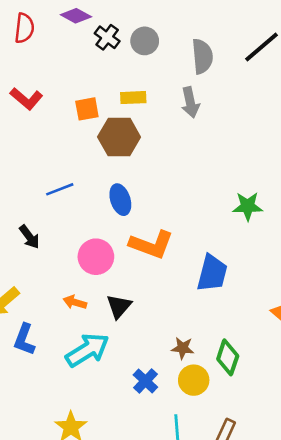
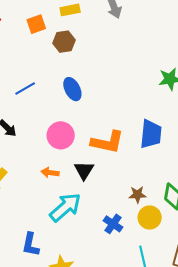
brown hexagon: (119, 137) -> (64, 42), size x0.7
orange L-shape: (151, 245) -> (107, 142), moved
blue L-shape: (24, 339) -> (31, 245), moved

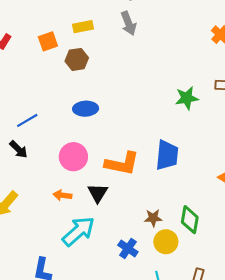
blue line: (25, 88) -> (27, 120), moved
blue ellipse: (72, 89) -> (86, 109), turned -65

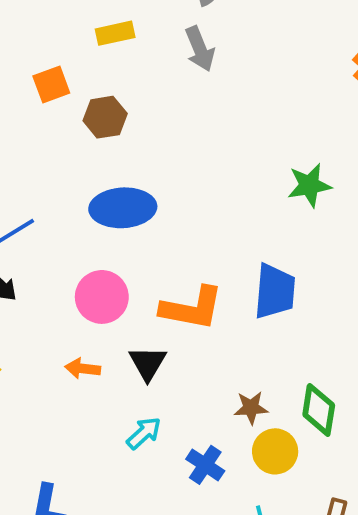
yellow rectangle: (83, 27) -> (115, 33), moved
blue ellipse: (86, 109) -> (123, 208), size x1.4
cyan arrow: (78, 231) -> (144, 433), moved, size x0.6

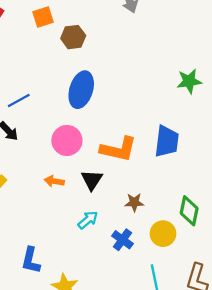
blue ellipse: (123, 208) -> (81, 90), turned -72
brown star: (251, 408) -> (134, 202), moved

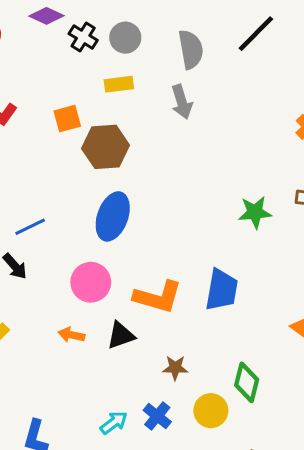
brown hexagon: (73, 37) -> (106, 147), size x1.4
black triangle: (92, 180) -> (121, 335), turned 35
cyan arrow: (88, 220) -> (114, 423), moved

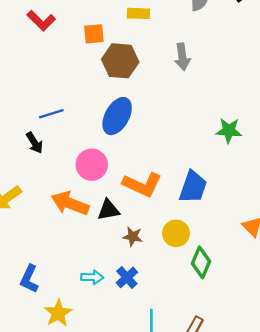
gray arrow: (182, 102) -> (182, 57), moved
orange arrow: (71, 335) -> (70, 203), size x1.8
brown star: (175, 368) -> (133, 237), moved
yellow circle: (211, 411) -> (176, 233), moved
cyan arrow: (114, 423) -> (92, 277), turned 30

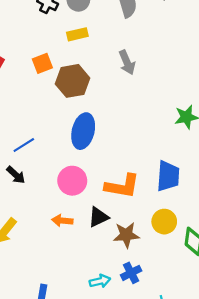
orange arrow: (70, 203) -> (62, 221), size x0.6
brown star: (133, 237) -> (126, 235), size x1.4
blue cross: (127, 277) -> (131, 273), turned 30

